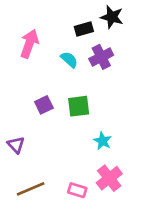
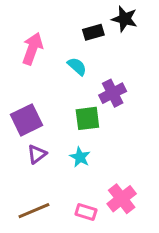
purple cross: (101, 57) -> (113, 93), moved
purple square: (44, 105) -> (26, 120), moved, size x1.5
cyan star: (103, 141) -> (80, 157), moved
purple triangle: (16, 145) -> (37, 154), moved, turned 36

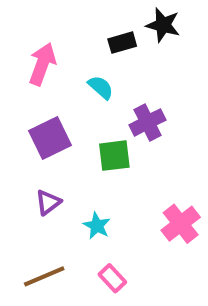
purple square: (26, 120) -> (50, 138), moved
cyan star: (80, 157) -> (97, 226), moved
pink cross: (122, 199) -> (181, 224), moved
pink rectangle: (86, 212) -> (112, 278), turned 30

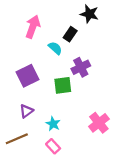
black rectangle: (122, 43) -> (70, 34), moved, turned -40
pink arrow: (42, 64) -> (33, 27), moved
brown line: (44, 276) -> (17, 139), moved
pink rectangle: (112, 278) -> (53, 146), moved

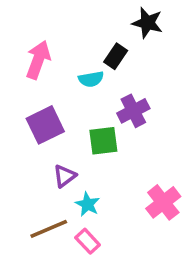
pink arrow: (33, 27) -> (38, 60), moved
cyan semicircle: (55, 48) -> (91, 79), turned 128
purple triangle: (26, 111) -> (65, 176), moved
brown line: (17, 139) -> (49, 229), moved

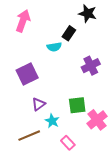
pink arrow: (38, 60) -> (23, 21), moved
purple cross: (133, 111) -> (91, 66), moved
green square: (103, 141) -> (77, 105), moved
pink rectangle: (88, 241) -> (68, 143), moved

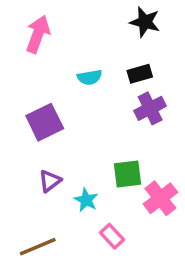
black rectangle: (69, 33) -> (140, 74), moved, turned 40
purple triangle: (39, 104) -> (50, 181), moved
brown line: (29, 136) -> (38, 247), moved

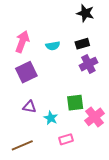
pink arrow: (38, 34) -> (22, 42), moved
purple triangle: (50, 181) -> (29, 107), turned 48
pink rectangle: (112, 236) -> (66, 139), turned -64

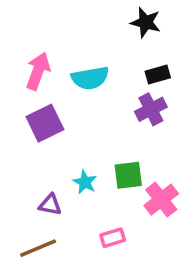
black rectangle: (82, 44) -> (158, 75), moved
cyan semicircle: (53, 46) -> (90, 78), size x1.5
purple triangle: (29, 107) -> (50, 205), moved
cyan star: (51, 118) -> (85, 182), moved

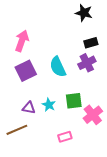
cyan semicircle: (90, 78) -> (58, 67), moved, turned 75
purple triangle: (50, 205) -> (29, 108), moved
brown line: (38, 248) -> (17, 130), moved

